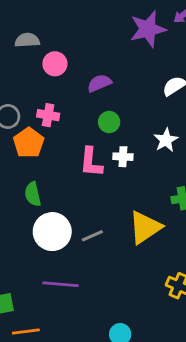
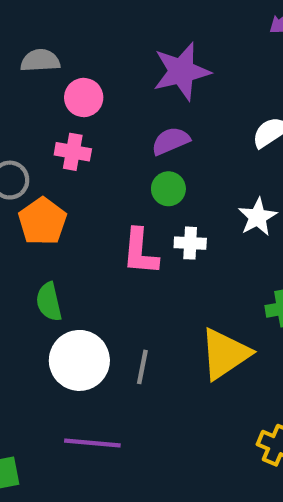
purple star: (148, 29) -> (181, 71), moved
purple semicircle: (99, 83) -> (171, 141), moved
pink cross: (48, 115) -> (73, 152), moved
gray line: (92, 236) -> (142, 367), turned -55

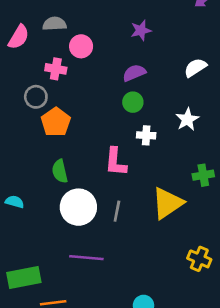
purple star: (181, 71) -> (141, 30), size x0.6
pink cross: (73, 152) -> (56, 69), moved
pink L-shape: (140, 252) -> (116, 162), moved

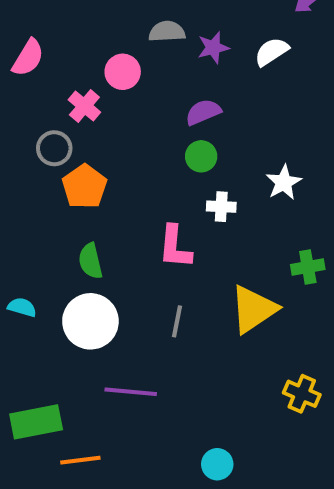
gray semicircle: (54, 24) -> (167, 32), moved
white semicircle: (195, 68) -> (272, 52), moved
pink cross: (56, 69) -> (84, 106), turned 30
white circle: (78, 207) -> (90, 321), moved

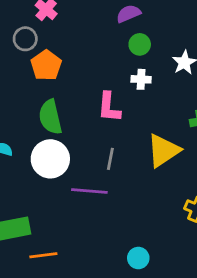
green circle: (201, 156) -> (140, 44), moved
green semicircle: (90, 261) -> (50, 117), size x1.4
purple line: (131, 392) -> (89, 191), moved

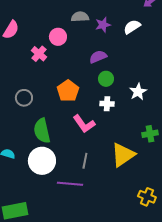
gray circle: (25, 39) -> (24, 98), moved
orange pentagon: (46, 65) -> (68, 91), moved
pink L-shape: (109, 107) -> (84, 124), turned -40

